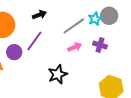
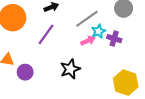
cyan star: (95, 19) -> (98, 31), moved
purple circle: (14, 52) -> (25, 72), moved

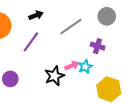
cyan star: (98, 31) -> (85, 67), moved
pink arrow: (88, 41) -> (72, 66), moved

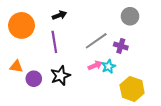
gray line: (71, 27) -> (96, 41), moved
purple line: (31, 42) -> (54, 42), turned -45
black star: (54, 76) -> (60, 76), moved

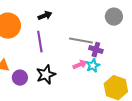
gray line: (96, 41) -> (81, 41), turned 45
purple cross: (121, 46) -> (96, 50), moved

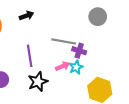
purple line: (40, 42) -> (30, 56), moved
black star: (46, 75) -> (38, 82), moved

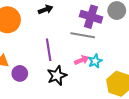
purple cross: (79, 51) -> (91, 17), moved, size x1.5

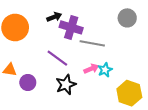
purple cross: (91, 17) -> (71, 27), moved
purple line: (49, 50) -> (57, 58), turned -45

